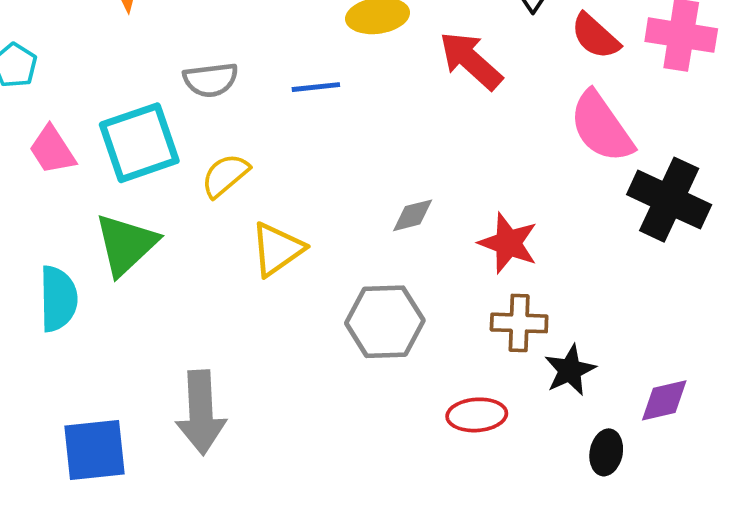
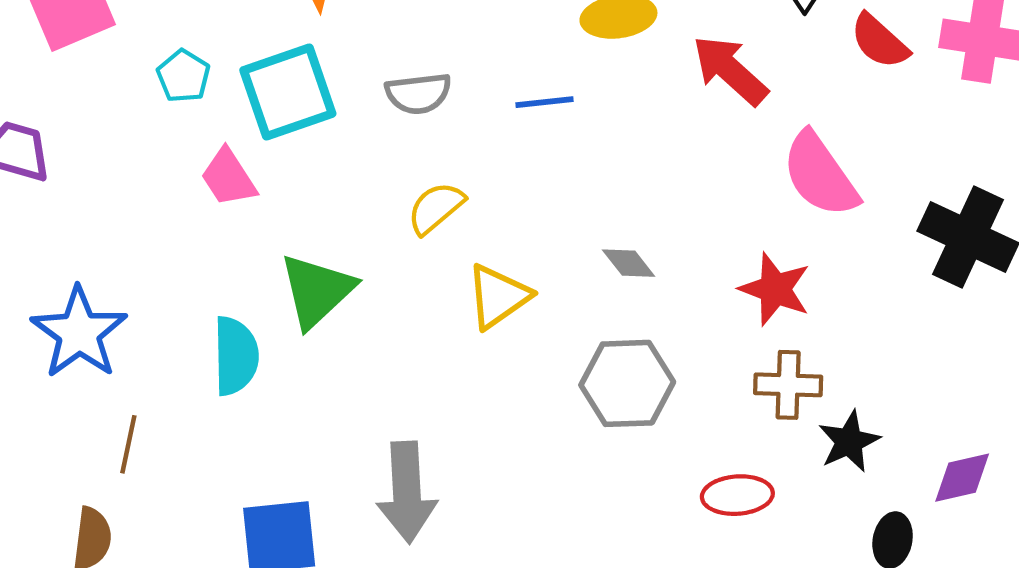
pink semicircle: (601, 127) -> (820, 175), moved
cyan square: (139, 143) -> (288, 92), moved
gray diamond: (413, 215) -> (629, 263), moved, turned 66

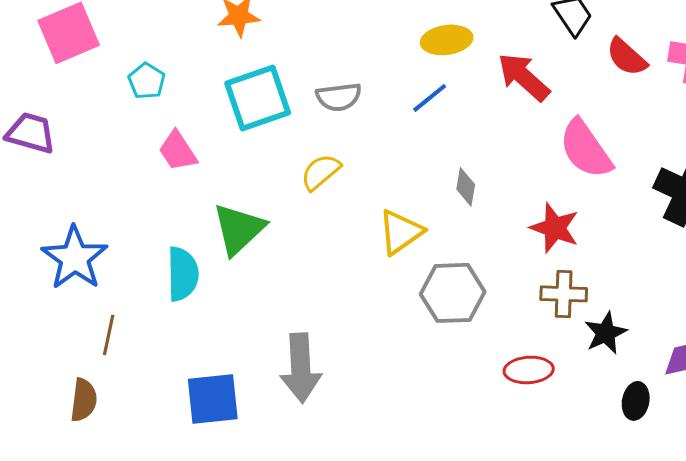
cyan square: (288, 92) -> (258, 98), moved
gray semicircle: (418, 93) -> (339, 97), moved
blue line: (545, 102) -> (430, 98), moved, turned -33
gray diamond: (629, 263) -> (466, 187), moved, turned 48
yellow triangle: (498, 296) -> (401, 232), moved

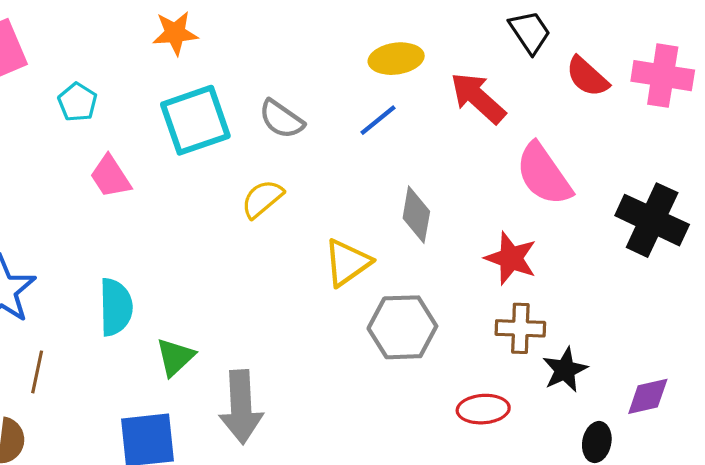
gray semicircle: (339, 97) -> (281, 119), turned 42
gray diamond: (466, 187) -> (416, 215), size x1.4
green triangle: (239, 229) -> (175, 357), moved, size x0.7

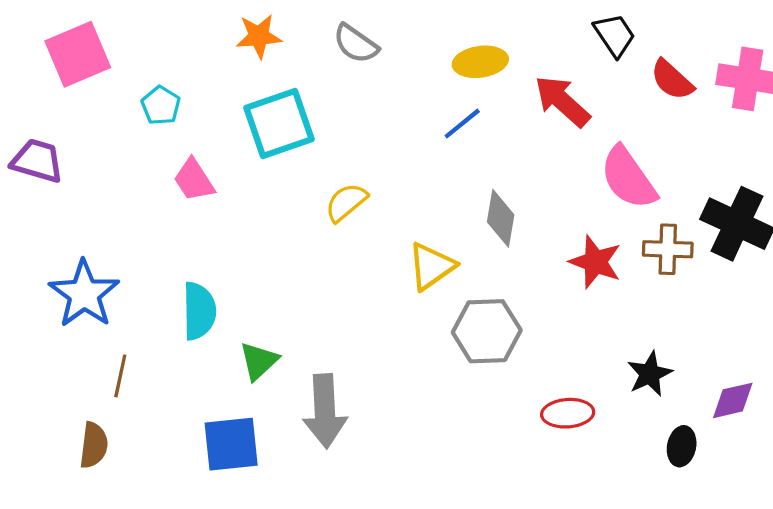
gray semicircle: (281, 119) -> (356, 44), moved
brown cross: (520, 328) -> (668, 249), moved

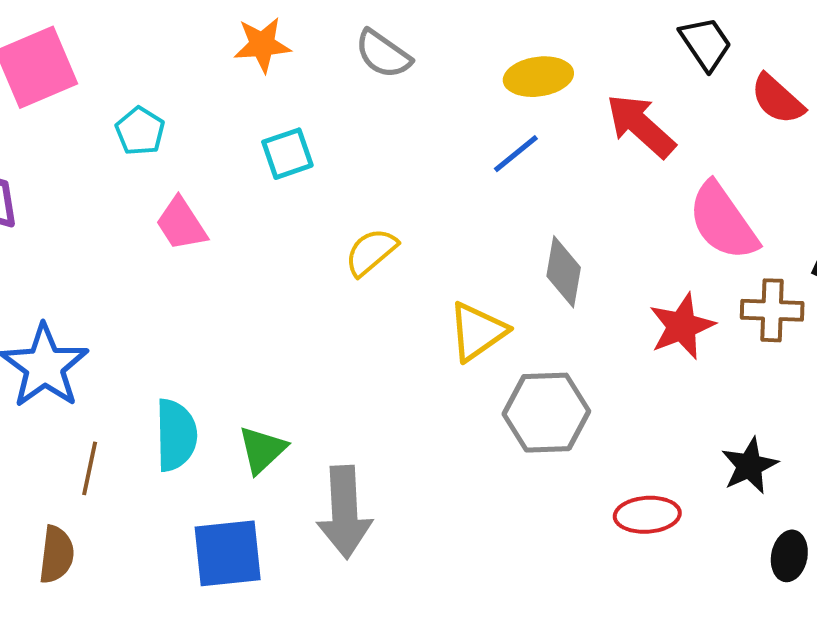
cyan square: (279, 124) -> (287, 154), size x0.6
red star: (595, 262) -> (682, 326), turned 30
cyan semicircle: (199, 311) -> (176, 435), moved

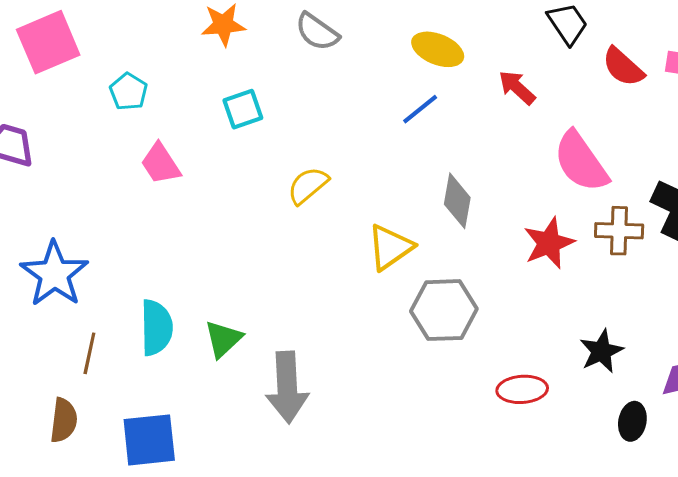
yellow ellipse: (538, 77) -> (438, 49), turned 30
red arrow: (641, 126) -> (517, 87), size x0.7
blue square: (228, 553) -> (149, 440), moved

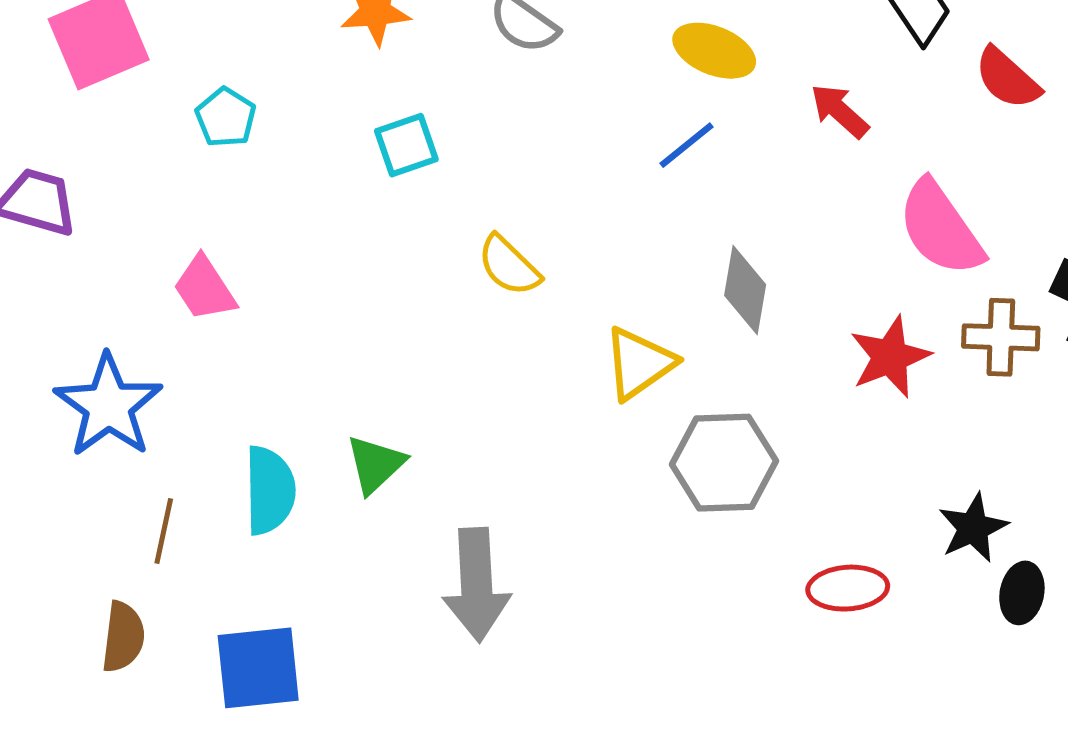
pink trapezoid: (160, 164) -> (204, 288), moved
yellow semicircle: (308, 185) -> (509, 266), turned -96
green triangle: (223, 339) -> (375, 464), moved
black ellipse: (632, 421) -> (1022, 593), moved

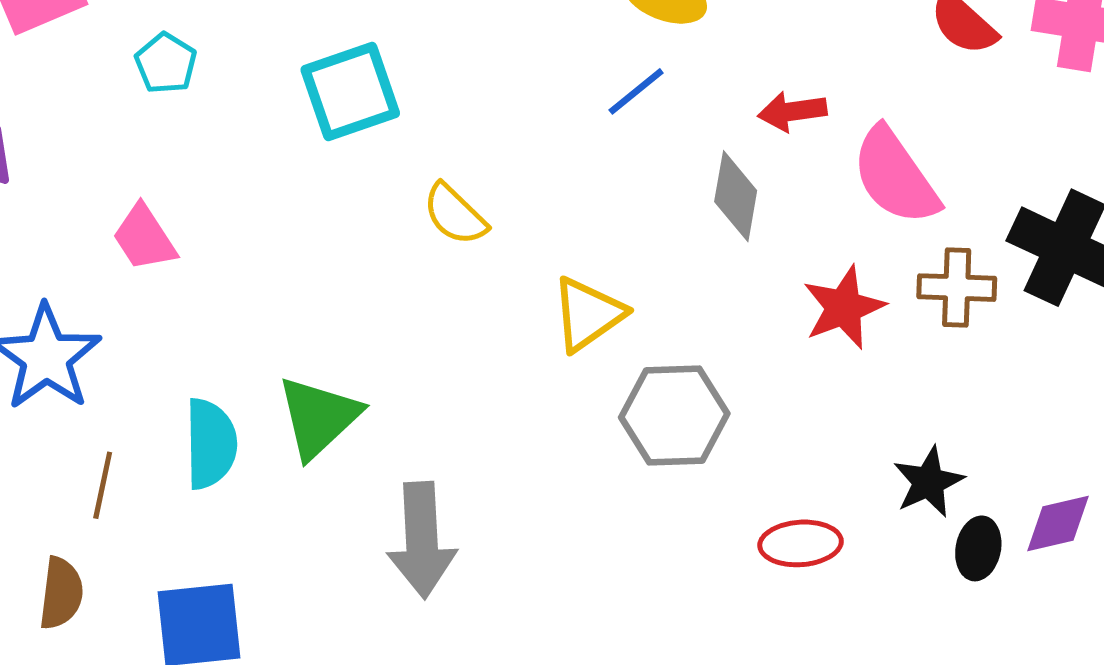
red arrow: (840, 111) -> (792, 111), moved, turned -50
cyan square: (406, 145) -> (350, 91), size x1.5
gray diamond: (745, 290) -> (736, 196), moved
green triangle: (375, 464) -> (319, 417), size x1.4

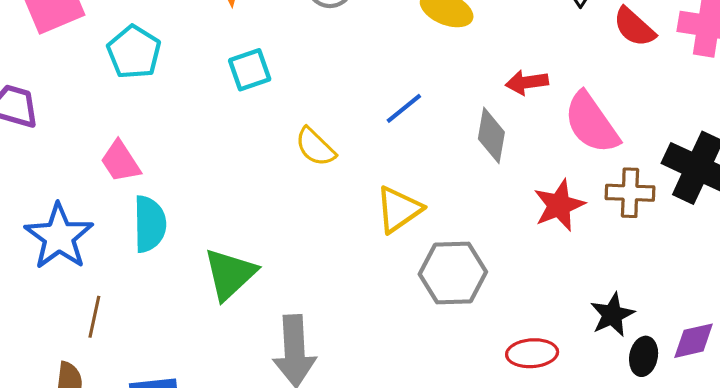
cyan pentagon: (166, 63) -> (134, 52), size x1.4
cyan square: (350, 91) -> (250, 70), size x0.7
blue line: (636, 91) -> (404, 108), moved
cyan semicircle: (211, 444) -> (150, 224), moved

